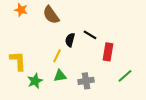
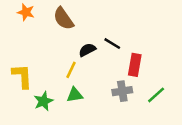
black semicircle: (70, 40) -> (87, 50), turned 48
gray cross: (86, 81) -> (122, 91), moved

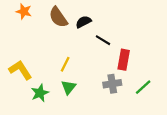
black semicircle: (87, 50) -> (84, 22), moved
yellow L-shape: (22, 76) -> (20, 70), turned -30
green triangle: (75, 95) -> (69, 87), turned -42

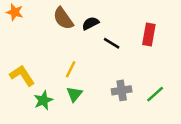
orange star: (24, 11) -> (15, 12), moved
red rectangle: (124, 60) -> (149, 35), moved

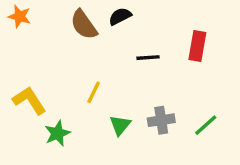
black semicircle: (90, 23) -> (120, 16), moved
black line: (112, 43) -> (148, 58), turned -35
green triangle: (74, 94) -> (120, 125), moved

